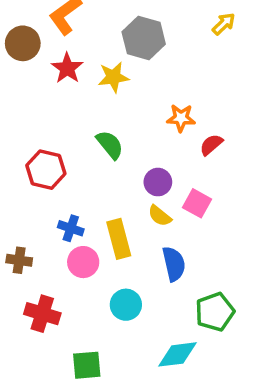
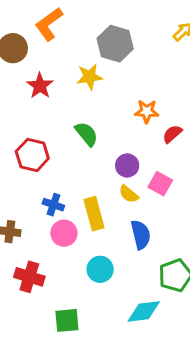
red star: (67, 68) -> (40, 86), moved

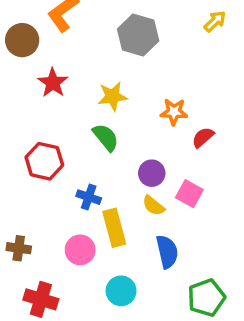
yellow star: (90, 77) -> (113, 96), moved
blue cross: (53, 205) -> (89, 197), moved

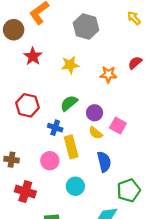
yellow arrow: (215, 21) -> (134, 18), turned -88
green semicircle: (106, 137) -> (69, 103), moved, turned -90
red semicircle: (203, 137) -> (135, 63), moved

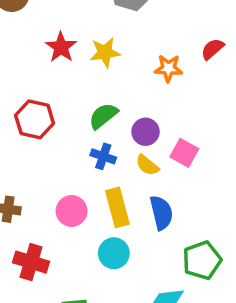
red star: (33, 56) -> (61, 47), moved
blue cross: (55, 128) -> (103, 156), moved
yellow rectangle: (71, 147) -> (117, 207), moved

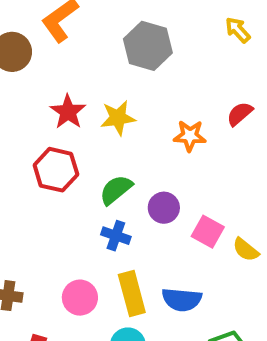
red hexagon: (35, 119) -> (56, 170), moved
yellow semicircle: (147, 165) -> (246, 250), moved
blue semicircle: (161, 213) -> (182, 300), turned 108

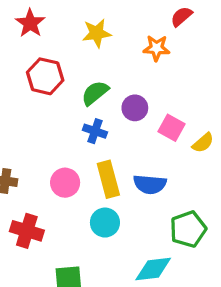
red star: (68, 112) -> (30, 23), moved
red semicircle: (240, 114) -> (181, 16), moved
yellow semicircle: (246, 250) -> (203, 143), turned -80

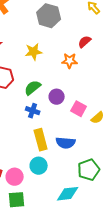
pink circle: (65, 183) -> (15, 177), moved

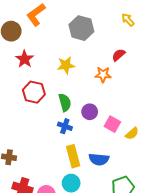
green semicircle: (33, 88) -> (65, 102), turned 114

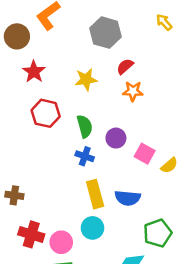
red semicircle: (119, 55) -> (125, 66), moved

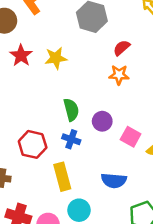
red semicircle: (125, 66) -> (122, 48), moved
yellow star: (86, 79) -> (56, 58), moved
red hexagon: (46, 113) -> (33, 144), moved
yellow rectangle: (95, 194) -> (62, 177), moved

